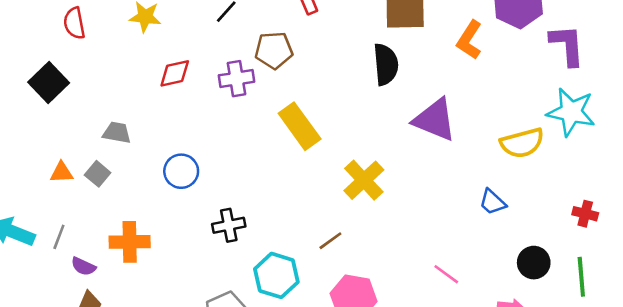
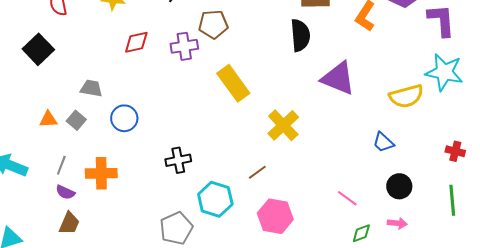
blue circle: (181, 171) -> (124, 118), moved
gray line: (59, 237) -> (61, 165), moved
black circle: (534, 263) -> (399, 186), moved

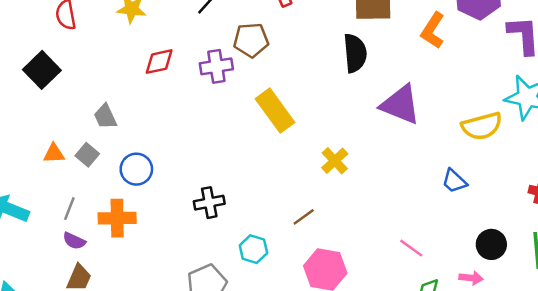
gray trapezoid: (91, 88) -> (105, 117), turned -125
blue circle: (124, 118) -> (136, 169), moved
yellow cross: (283, 125) -> (335, 161), size x0.7
black circle: (399, 186) -> (491, 244), moved
cyan hexagon: (215, 199) -> (253, 249), size x0.7

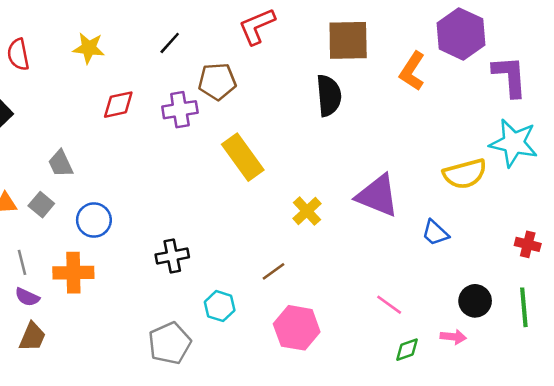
purple triangle: (401, 105) -> (378, 196), moved
gray line: (69, 209) -> (22, 262), turned -35

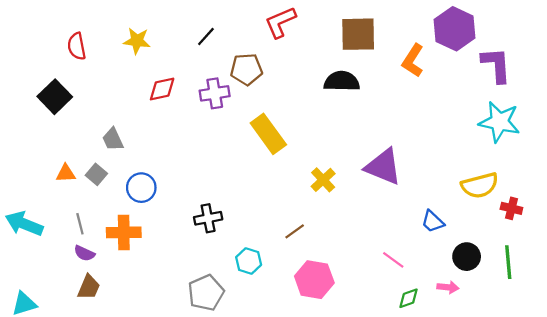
black semicircle: (329, 96) -> (342, 81), turned -84
yellow semicircle: (465, 174) -> (480, 185), moved
blue trapezoid: (435, 233) -> (433, 222), moved

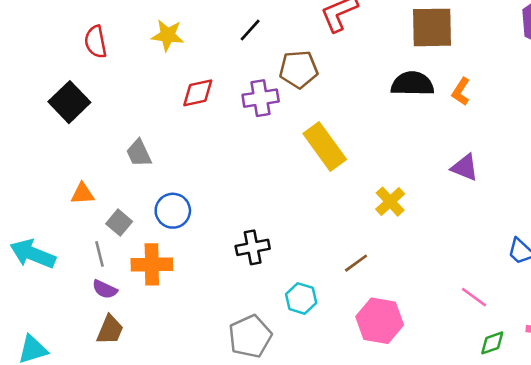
orange L-shape: (413, 61) -> (461, 92), moved, size x0.7
purple triangle: (383, 167) -> (465, 168), moved, size x0.6
gray square: (96, 174) -> (119, 223), moved

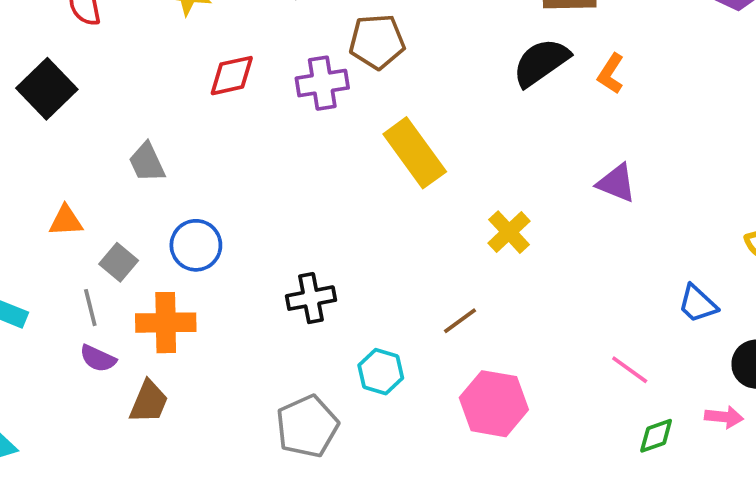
black semicircle: (412, 84) -> (541, 62), turned -36
brown trapezoid: (110, 330) -> (149, 402), moved

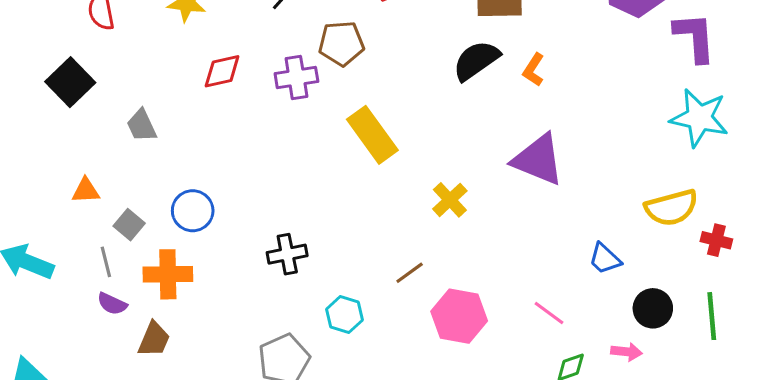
gray trapezoid: (147, 162) -> (142, 126), moved
purple triangle: (616, 183) -> (538, 160), size x1.6
pink hexagon: (494, 404) -> (459, 316), moved

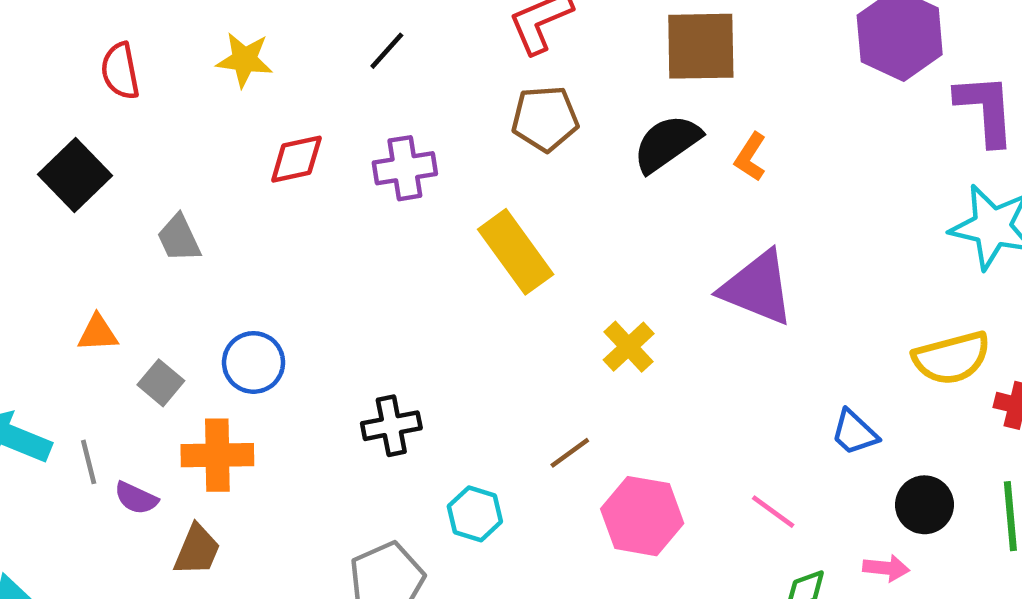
brown pentagon: (341, 43) -> (545, 118), moved
gray line: (106, 262) -> (89, 462), moved

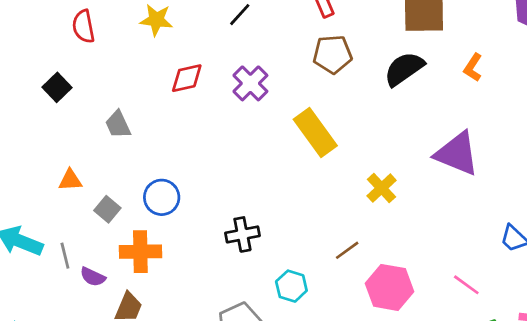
orange L-shape: (751, 157) -> (473, 68), moved
purple cross: (405, 168) -> (250, 83), turned -36
black square: (75, 175) -> (57, 87), size x0.7

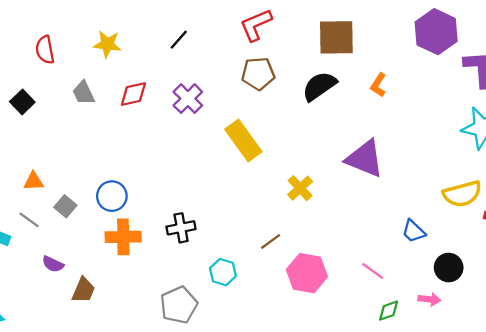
gray trapezoid: (118, 124) -> (84, 93), moved
orange cross: (140, 252) -> (123, 237), moved
gray line: (65, 256) -> (29, 220), moved, turned -40

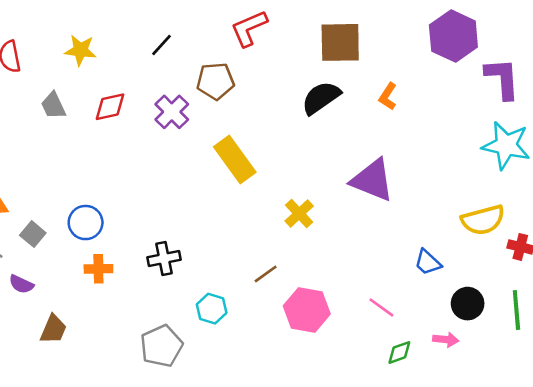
brown pentagon: (258, 74) -> (215, 81), moved
orange cross: (123, 237) -> (98, 269), size x0.7
purple semicircle: (53, 264) -> (21, 284), moved

